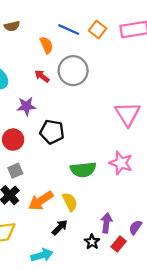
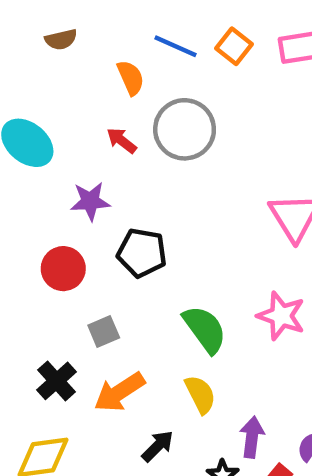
green semicircle: (83, 170) -> (205, 329), turned -120
gray square: (15, 171) -> (104, 331), moved
yellow semicircle: (70, 202) -> (200, 394), moved

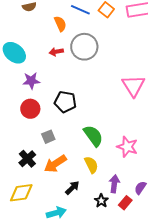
red arrow: (122, 141) -> (56, 52), turned -48
purple star: (90, 201) -> (31, 81), moved
pink star: (281, 316) -> (127, 147), moved

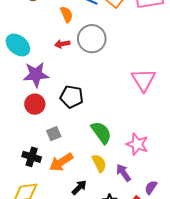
purple star: (31, 81) -> (36, 75), size x1.4
black cross: (27, 159) -> (32, 157), turned -30
purple arrow: (114, 184) -> (123, 173), moved, turned -42

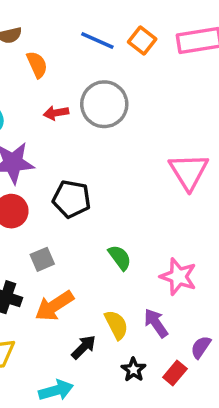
orange semicircle: (66, 14) -> (37, 65), moved
green semicircle: (101, 133) -> (120, 258), size x0.7
yellow semicircle: (99, 163) -> (116, 325), moved

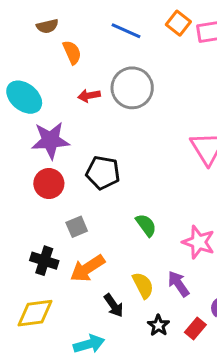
orange square: (142, 40) -> (178, 23), moved
black arrow: (84, 347) -> (114, 305), turned 100

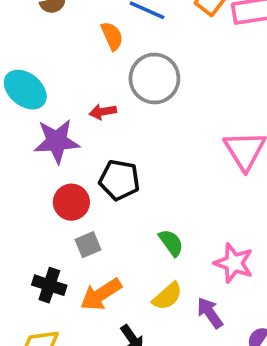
orange semicircle: (72, 52) -> (112, 36), moved
red arrow: (89, 96) -> (103, 112), moved
red circle: (49, 184) -> (71, 202), moved
yellow semicircle: (143, 285) -> (167, 296), moved, turned 76

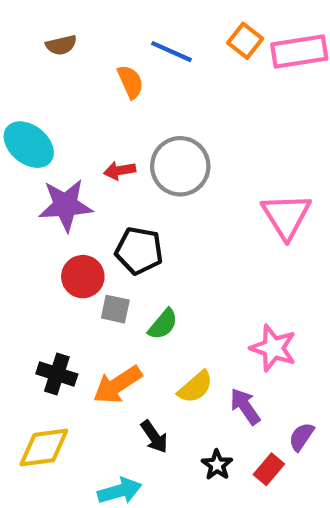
gray circle: (154, 78) -> (180, 166), moved
green semicircle: (171, 243) -> (163, 324), moved, turned 76
gray square: (88, 245) -> (115, 309), moved, turned 35

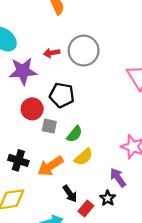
yellow semicircle: (195, 387) -> (84, 157), moved
black star: (217, 465) -> (108, 198), moved
red rectangle: (269, 469) -> (86, 208), moved

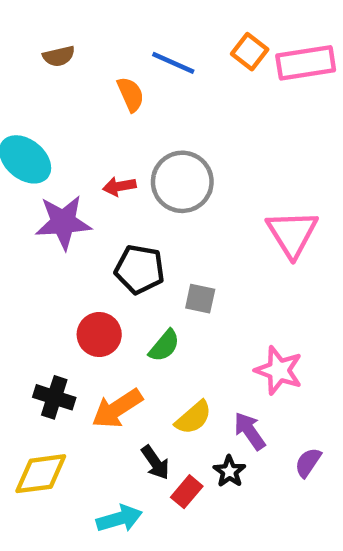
red circle: (32, 109) -> (99, 334), moved
gray square: (49, 126) -> (200, 299), moved
yellow semicircle: (84, 157) -> (193, 418), moved

